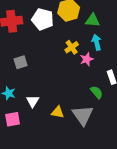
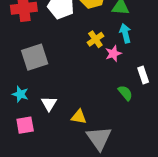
gray square: (21, 62) -> (35, 57), size x1.6
gray triangle: (83, 115) -> (99, 138), moved

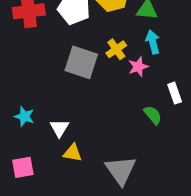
gray square: (35, 57) -> (81, 62), moved, turned 36
yellow triangle: (79, 117) -> (73, 153), moved
pink square: (25, 125) -> (23, 167), moved

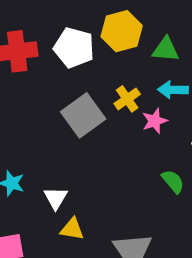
cyan arrow: (153, 42) -> (173, 90), turned -75
gray square: (81, 62) -> (83, 115), turned 36

